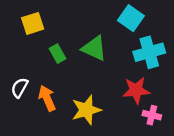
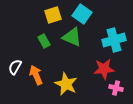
cyan square: (131, 18) -> (82, 14), moved
yellow square: (33, 23) -> (53, 15), moved
yellow star: (86, 110) -> (66, 84), turned -30

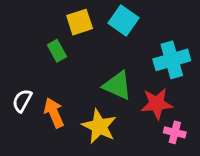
green triangle: (72, 37) -> (117, 86), moved
green rectangle: (44, 41) -> (57, 51), moved

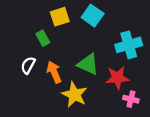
white semicircle: (22, 101) -> (28, 65), moved
orange arrow: (54, 113) -> (54, 72), moved

